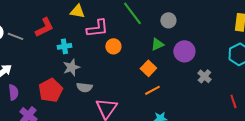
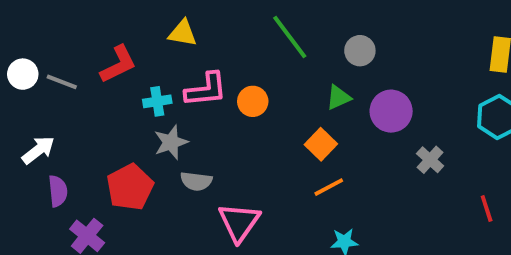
pink L-shape: (97, 28) -> (206, 90), moved

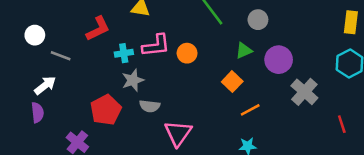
gray line: (62, 82) -> (61, 56), moved
gray cross: (430, 160) -> (304, 92), size x1.5
orange line: (329, 187) -> (250, 110), moved
purple semicircle: (58, 191) -> (37, 113), moved

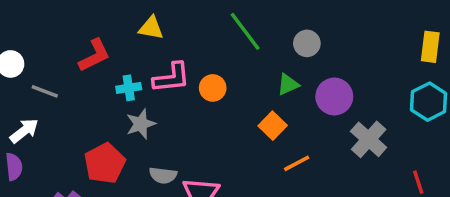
gray semicircle: (150, 106) -> (163, 175), moved

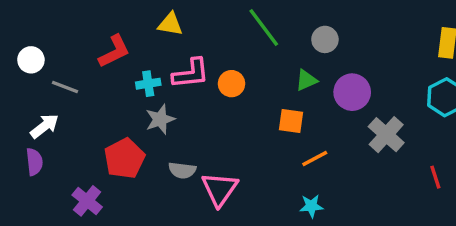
orange square: (273, 126) -> (291, 121), turned -36

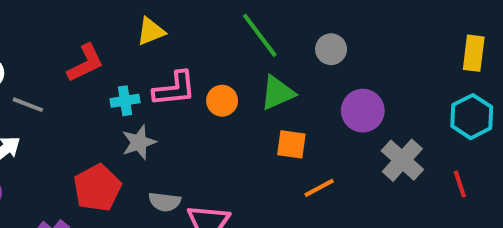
yellow triangle: (170, 24) -> (151, 31), turned -32
green triangle: (306, 80) -> (278, 93), moved, size x1.4
red line: (435, 177) -> (460, 184), moved

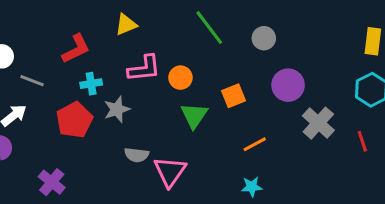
green triangle: (278, 93) -> (194, 115), moved, turned -32
cyan cross: (125, 101) -> (91, 84), moved
orange square: (291, 144) -> (234, 96), moved, turned -30
red pentagon: (97, 188) -> (74, 120), moved

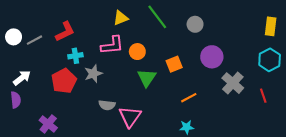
yellow triangle: (126, 25) -> (121, 18), moved
gray line: (32, 81) -> (35, 40), moved, turned -49

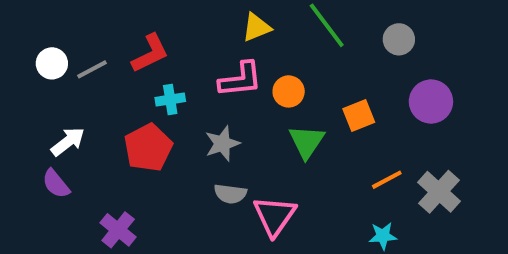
gray star: (93, 74) -> (222, 144), moved
gray cross: (233, 83) -> (439, 192), moved
purple semicircle: (16, 100) -> (56, 184), turned 147

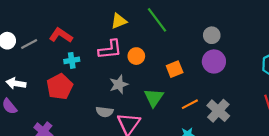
gray circle: (399, 39) -> (212, 35), moved
red L-shape: (150, 53) -> (61, 35), turned -120
white arrow: (68, 142) -> (16, 83), turned -132
green triangle: (307, 142) -> (154, 98), moved
gray star: (222, 144) -> (119, 84), moved

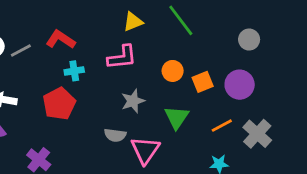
orange circle: (136, 56) -> (173, 71), moved
purple circle: (214, 61) -> (240, 85), moved

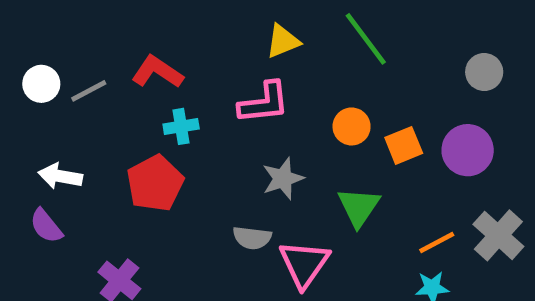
orange line: (222, 126) -> (437, 243), moved

